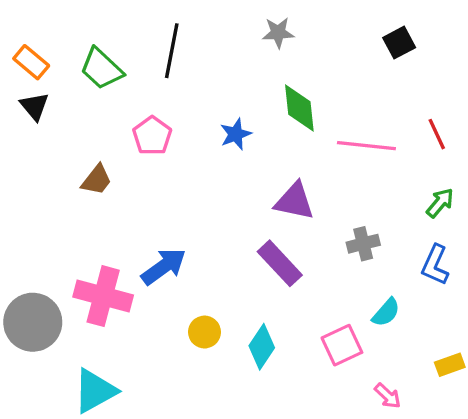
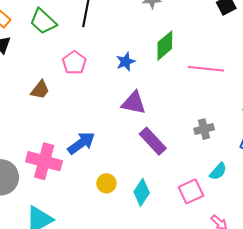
green diamond: (299, 108) -> (165, 46), turned 56
purple triangle: (294, 201) -> (134, 103), moved

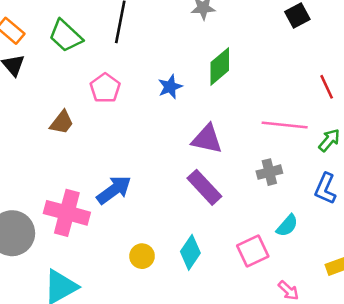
pink line: (206, 69) -> (285, 125), moved
purple triangle: (134, 103) -> (207, 139), moved
yellow circle: (106, 183) -> (142, 256), moved

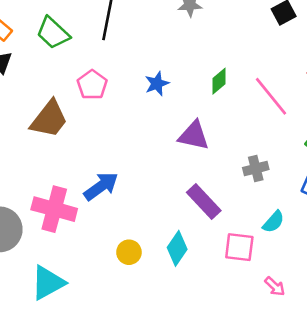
green diamond: (220, 66) -> (219, 81), moved, size x0.7
brown trapezoid: (62, 122) -> (49, 119), size x1.6
pink line: (285, 125) -> (271, 96), moved, turned 45
purple rectangle: (204, 187) -> (204, 201), moved
pink square: (253, 251) -> (239, 247), turned 32

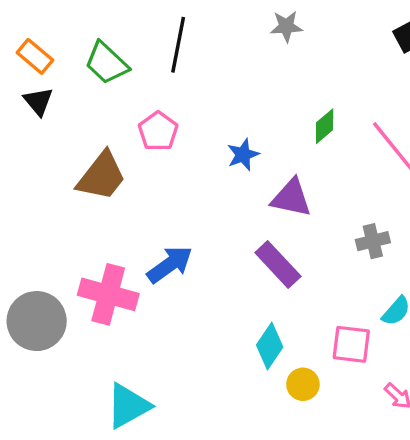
blue star: (157, 84) -> (243, 155), moved
purple rectangle: (204, 201) -> (278, 264), moved
yellow circle: (129, 252) -> (303, 384), moved
cyan triangle: (48, 283) -> (128, 406), moved

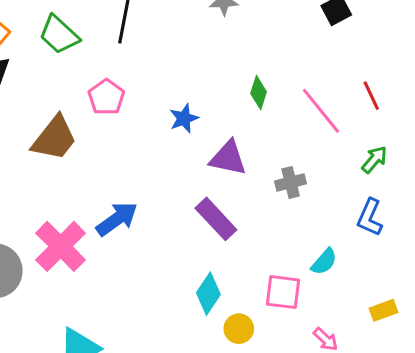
green diamond: (325, 126) -> (259, 93), turned -32
gray cross: (373, 241) -> (291, 182), moved
pink cross: (108, 294) -> (61, 246), turned 30

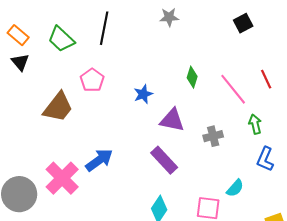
green arrow: (374, 160) -> (255, 124), moved, turned -54

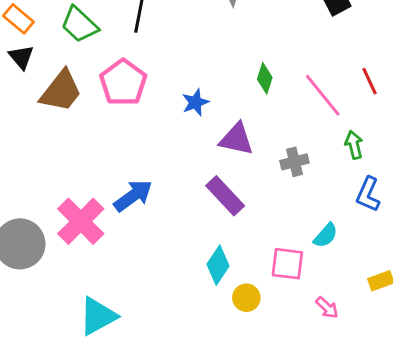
pink pentagon: (92, 80) -> (123, 83), size x1.4
brown trapezoid: (58, 107) -> (61, 91), moved

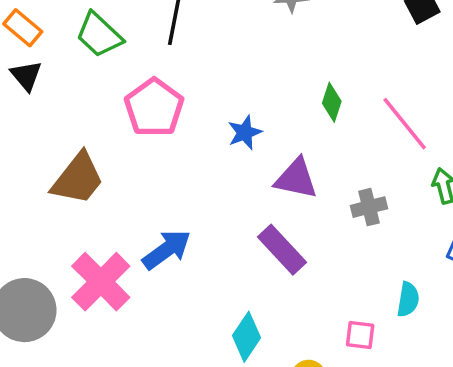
brown trapezoid: (61, 91) -> (78, 179), moved
cyan semicircle: (326, 235) -> (408, 299), turned -32
pink square: (287, 264) -> (360, 335), size x0.7
cyan diamond: (218, 265) -> (246, 337), moved

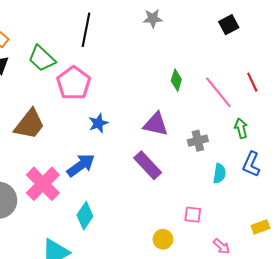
green trapezoid: (99, 35) -> (42, 59), moved
blue star: (245, 132) -> (98, 123), moved
cyan semicircle: (408, 299) -> (219, 174), moved
cyan diamond: (246, 337) -> (85, 216), moved

